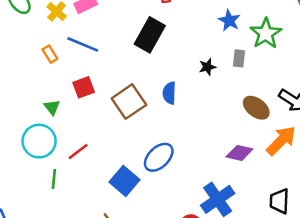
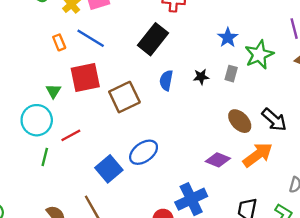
red square: (84, 87) -> (85, 77), size x1.5
blue semicircle: (169, 93) -> (166, 80), moved

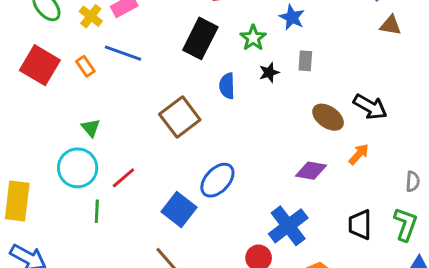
green star: (259, 55) -> (253, 38), moved, size x0.7
red square: (85, 77) -> (40, 65), moved, turned -36
orange arrow: (258, 155) -> (359, 154), size x0.6

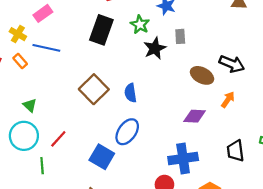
yellow cross: (91, 16) -> (18, 34), moved
black star: (269, 72) -> (155, 48), size x1.5
blue semicircle: (227, 86) -> (131, 93), moved
blue cross: (288, 226) -> (183, 158), turned 36

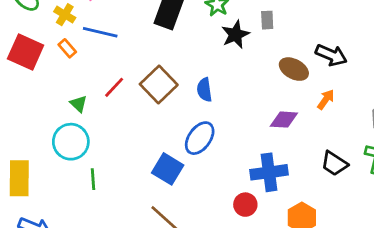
red line: (58, 139) -> (114, 87), moved
black trapezoid: (235, 151) -> (334, 164), turned -50

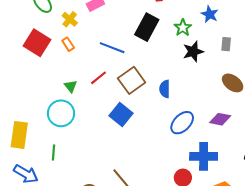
gray rectangle: (267, 20) -> (226, 44), moved
blue line: (100, 32) -> (112, 48), moved
blue ellipse: (200, 138) -> (182, 123), moved
blue square: (168, 169) -> (121, 115), moved
green line: (93, 179) -> (54, 152), moved

